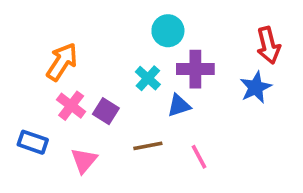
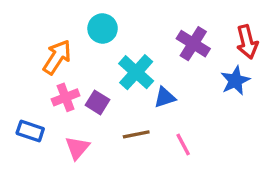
cyan circle: (168, 31) -> (103, 28), moved
purple cross: (195, 69) -> (193, 44), moved, turned 32
cyan cross: (148, 78) -> (136, 72), size x1.5
pink cross: (71, 106) -> (66, 97), turned 32

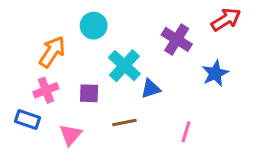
red arrow: (247, 42) -> (226, 19), moved, turned -108
pink cross: (66, 97) -> (46, 90), moved
purple square: (97, 102) -> (89, 93), turned -30
pink line: (183, 144) -> (186, 132), moved, turned 45

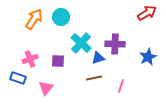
purple cross: (177, 39) -> (115, 44), moved, turned -30
orange arrow: (52, 52) -> (34, 19), moved
blue star: (215, 73) -> (148, 57), moved
brown line: (124, 123) -> (94, 78), moved

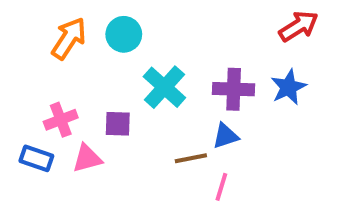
blue star: (148, 57) -> (288, 87), moved
blue triangle: (98, 58) -> (225, 136), moved
pink line: (121, 86) -> (221, 187), moved
pink triangle: (46, 88) -> (87, 158), moved, turned 35

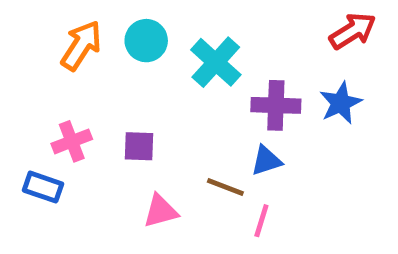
cyan cross: (164, 87) -> (216, 62), moved
pink triangle: (87, 158) -> (161, 211), moved
brown line: (191, 158) -> (225, 187), turned 32

